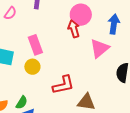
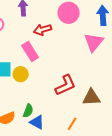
red arrow: (74, 29) -> (43, 30), moved, turned -78
yellow circle: (32, 67) -> (21, 74), moved

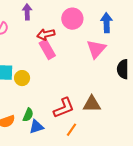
pink rectangle: (30, 51) -> (47, 49), moved
red L-shape: (65, 85) -> (64, 108), moved
blue triangle: (37, 122) -> (36, 127), turned -49

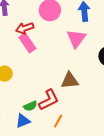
brown triangle: (92, 104) -> (70, 80), moved
green semicircle: (28, 115) -> (30, 106), moved, turned 48

